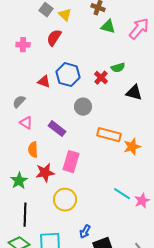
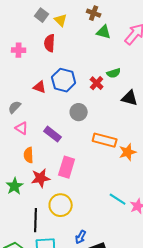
red semicircle: (54, 38) -> (50, 43), turned -30
black line: (25, 215) -> (36, 220), moved

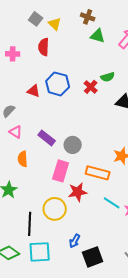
gray circle: (79, 112) -> (73, 145), moved
orange rectangle: (105, 140) -> (98, 173), moved
red star: (41, 178) -> (78, 192), moved

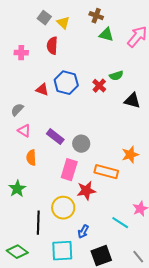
cyan line: (112, 203) -> (120, 223), moved
blue arrow: (75, 241) -> (83, 232), moved
cyan square: (40, 252) -> (62, 251), moved

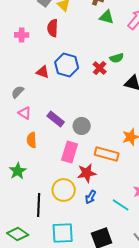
blue arrow: (83, 232) -> (91, 197), moved

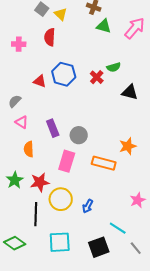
purple rectangle: (56, 119) -> (53, 128), turned 30
red star: (87, 173) -> (40, 182), moved
cyan line: (121, 205) -> (118, 228), moved

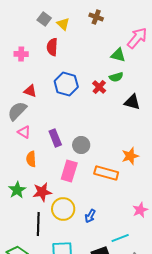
green triangle: (104, 26) -> (118, 55), moved
red triangle: (40, 81) -> (30, 91), moved
gray semicircle: (15, 101) -> (17, 111), size x1.5
cyan line: (118, 228) -> (120, 238), turned -54

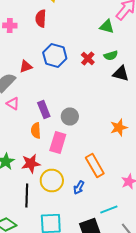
green semicircle: (116, 77) -> (111, 56), moved
red triangle: (30, 91) -> (26, 66), moved, turned -40
orange semicircle: (31, 159) -> (36, 130), moved
orange rectangle: (106, 173) -> (95, 166), moved, turned 45

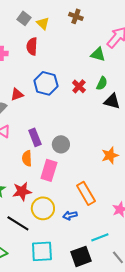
green semicircle: (111, 56) -> (102, 83), turned -48
blue arrow: (79, 188) -> (70, 215), turned 48
black line: (27, 196) -> (18, 223), turned -60

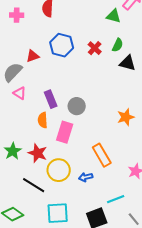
red star: (22, 191) -> (38, 153), turned 30

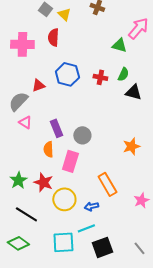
pink cross: (17, 15) -> (22, 44), size x1.6
red cross: (95, 48) -> (100, 77), turned -32
black line: (34, 185) -> (26, 214), moved
cyan line: (116, 199) -> (86, 228), moved

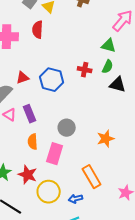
green triangle: (119, 45) -> (109, 46), moved
blue hexagon: (67, 74) -> (52, 80), moved
purple rectangle: (56, 128) -> (30, 114), moved
orange star: (131, 146) -> (106, 139), moved

